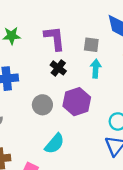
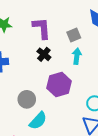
gray square: (91, 45) -> (74, 35), turned -32
gray circle: (42, 105) -> (27, 99), moved

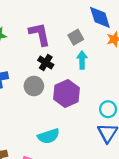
gray circle: (27, 99) -> (34, 86), moved
cyan semicircle: (38, 121) -> (49, 136), turned 36

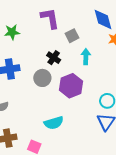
purple L-shape: (40, 34) -> (50, 18), moved
gray square: (76, 37) -> (72, 36), moved

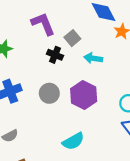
cyan arrow: (86, 57) -> (93, 58), turned -70
black cross: (54, 58) -> (55, 55), moved

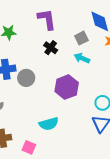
gray square: (72, 38) -> (81, 38), moved
gray circle: (49, 93) -> (26, 78), moved

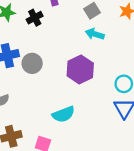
black cross: (51, 48) -> (35, 18), moved, turned 32

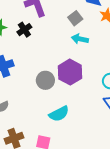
gray circle: (32, 63) -> (45, 80), moved

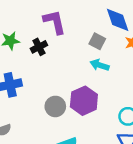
gray square: (75, 18) -> (97, 41), turned -32

